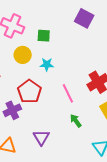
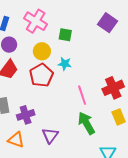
red pentagon: (29, 91) -> (41, 75), moved
purple cross: (12, 110) -> (26, 115), moved
green arrow: (76, 121) -> (86, 123), size x1.6

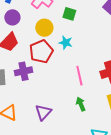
purple cross: (26, 115) -> (24, 71), moved
green arrow: (86, 123) -> (81, 104), size x0.6

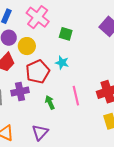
yellow circle: (44, 28) -> (27, 46), moved
green arrow: (81, 104) -> (50, 102), moved

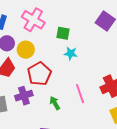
cyan star: (62, 63) -> (71, 53), moved

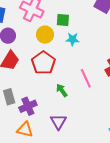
yellow circle: (26, 50) -> (45, 35), moved
purple cross: (24, 96) -> (28, 106), moved

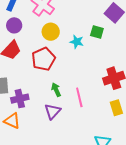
green square: (63, 20) -> (97, 32), moved
pink line: (86, 78) -> (79, 97), moved
purple triangle: (58, 122) -> (53, 111), moved

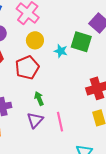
green square: (97, 32) -> (81, 42), size x1.5
pink line: (79, 97) -> (60, 122), moved

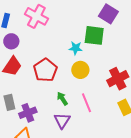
yellow circle: (35, 40) -> (80, 70), moved
pink line: (60, 122) -> (87, 103), moved

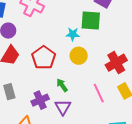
pink line: (87, 103) -> (99, 93), moved
purple cross: (28, 113) -> (40, 100), moved

